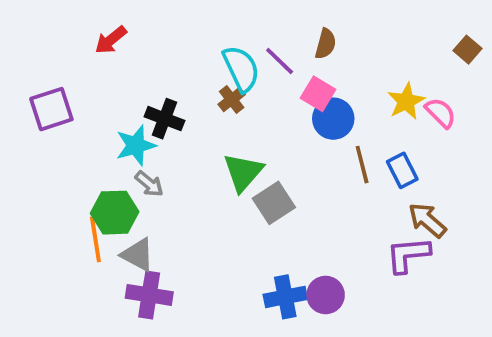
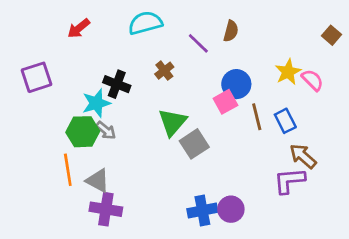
cyan semicircle: (241, 69) -> (145, 23), moved, turned -80
pink square: (318, 94) -> (225, 102), moved, turned 30
green hexagon: (115, 213) -> (83, 132), moved

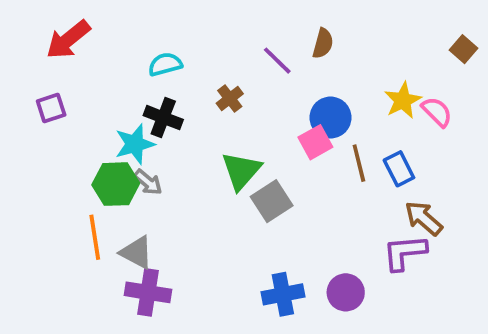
cyan semicircle: (145, 23) -> (165, 64), moved, size x0.7
red arrow: (79, 28) -> (68, 40), moved, size x1.4
purple square: (37, 77) -> (51, 108), size x0.7
purple circle: (231, 209) -> (346, 292), moved

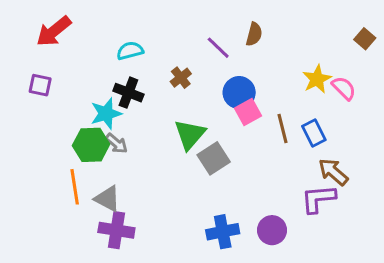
purple square: (51, 108) -> (40, 85), turned 30
blue circle: (330, 118) -> (239, 93), moved

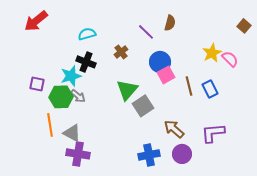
purple square: (40, 85) -> (37, 84), moved
brown arrow: (333, 172) -> (174, 129), moved

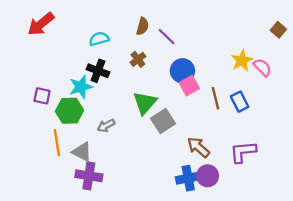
brown semicircle: (170, 23) -> (143, 26), moved
gray arrow: (78, 96) -> (106, 126), moved, turned 112
blue cross: (149, 155) -> (188, 178), moved

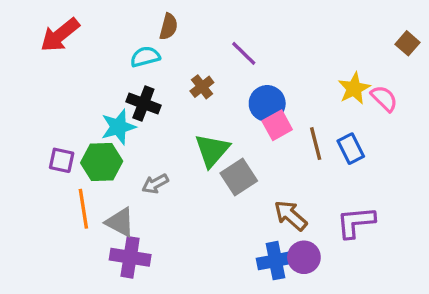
brown semicircle: (143, 26) -> (169, 27), moved
purple square: (42, 96) -> (62, 160), moved

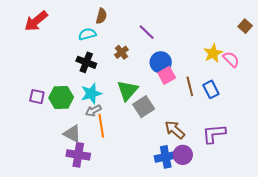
cyan star: (118, 127) -> (91, 93), moved
orange line: (83, 209) -> (101, 126), moved

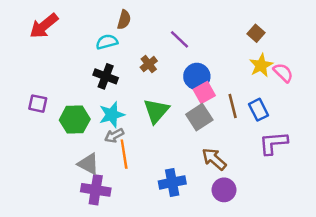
brown square: (245, 26) -> (256, 33), moved
purple square: (37, 97) -> (38, 104), moved
gray square: (144, 107) -> (199, 117), moved
purple L-shape: (214, 134) -> (273, 143), moved
blue cross: (166, 157) -> (172, 182), moved

